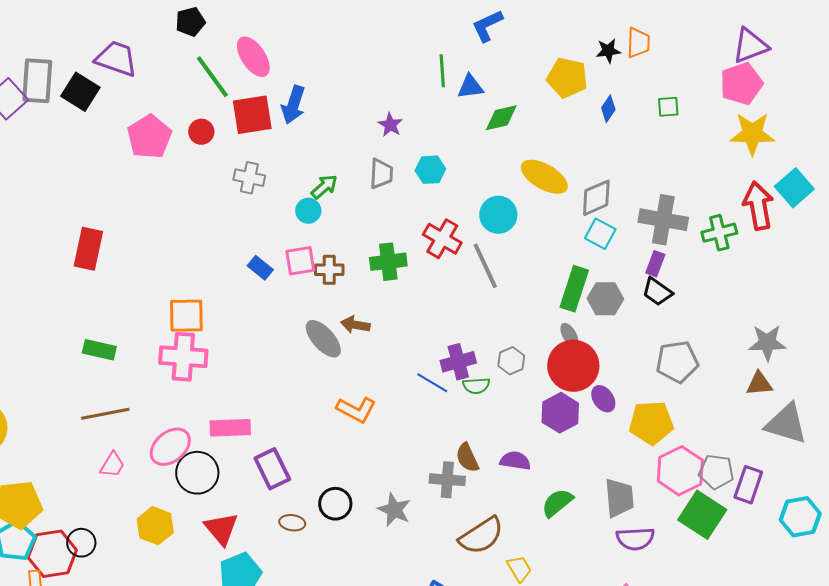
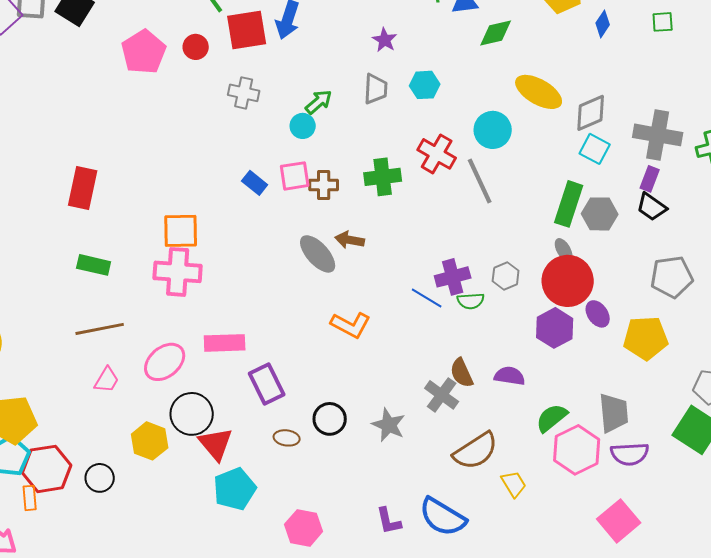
red rectangle: (88, 249) -> (83, 188), moved
pink hexagon: (680, 471) -> (577, 450), moved
black circle: (197, 473) -> (192, 414), moved
gray cross: (447, 480) -> (442, 395), turned 32
black circle: (81, 543) -> (100, 478), moved

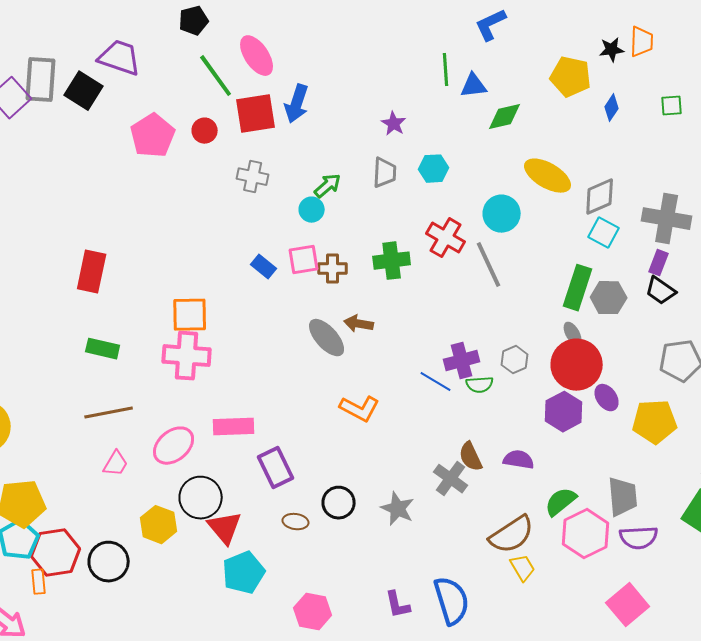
brown semicircle: (476, 451) -> (512, 535), moved
black circle: (100, 478) -> (109, 562), size x1.4
blue semicircle: (443, 517) -> (452, 601), turned -138

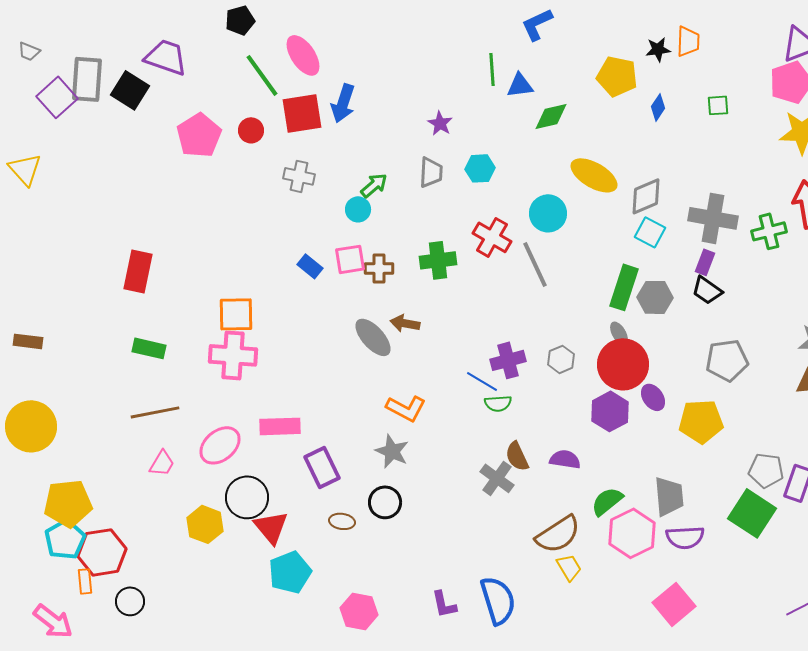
green semicircle: (480, 385) -> (498, 403), moved
gray star: (398, 509) -> (392, 451), moved
black circle: (109, 562) -> (130, 601), moved, size x0.7

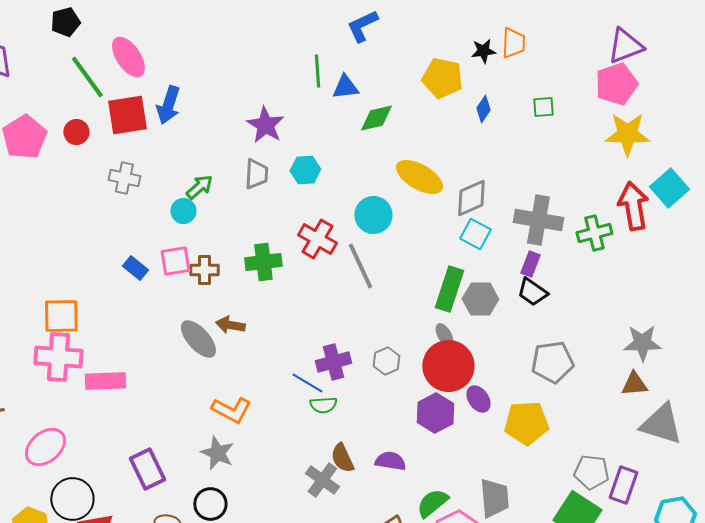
purple star: (440, 123) -> (265, 125), size x1.5
pink rectangle: (280, 426) -> (105, 381), moved

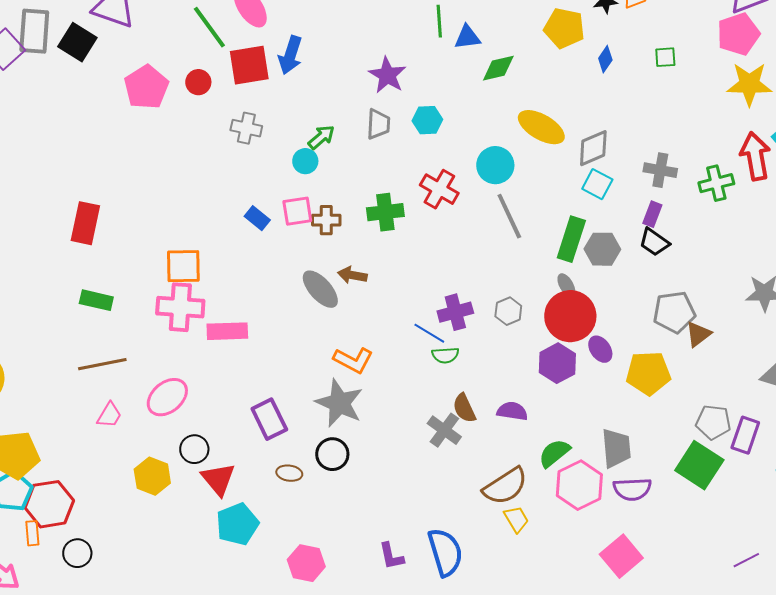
gray cross: (538, 220) -> (660, 170), size x0.7
gray line: (360, 266) -> (509, 216), moved
brown triangle: (634, 384) -> (698, 334), moved, turned -32
gray star: (217, 453) -> (339, 403), size x1.4
black circle: (72, 499) -> (194, 449), size x0.7

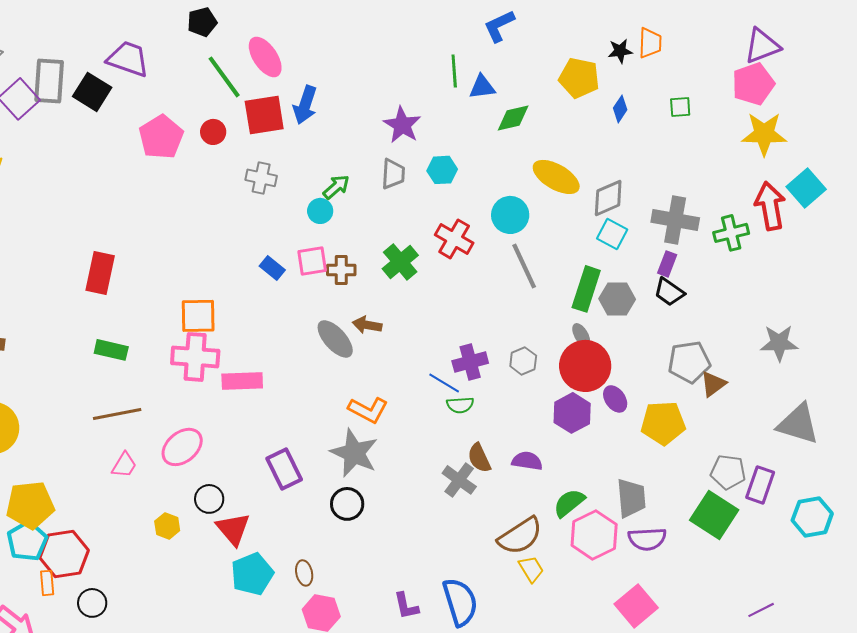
gray cross: (660, 170) -> (675, 220), size x1.4
green cross: (385, 212) -> (400, 262), turned -33
brown ellipse: (289, 473) -> (304, 573), moved, turned 70
yellow hexagon: (152, 476) -> (167, 526), size x0.7

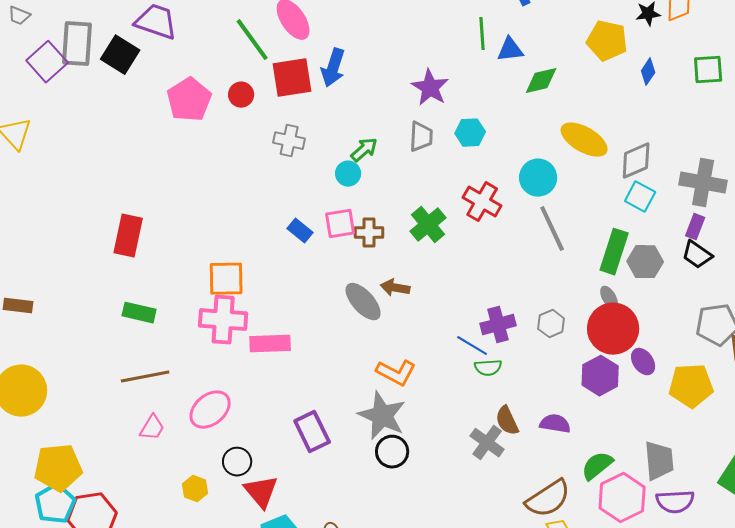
green square: (680, 107) -> (708, 70), size x1.4
black circle: (347, 504) -> (392, 452), moved

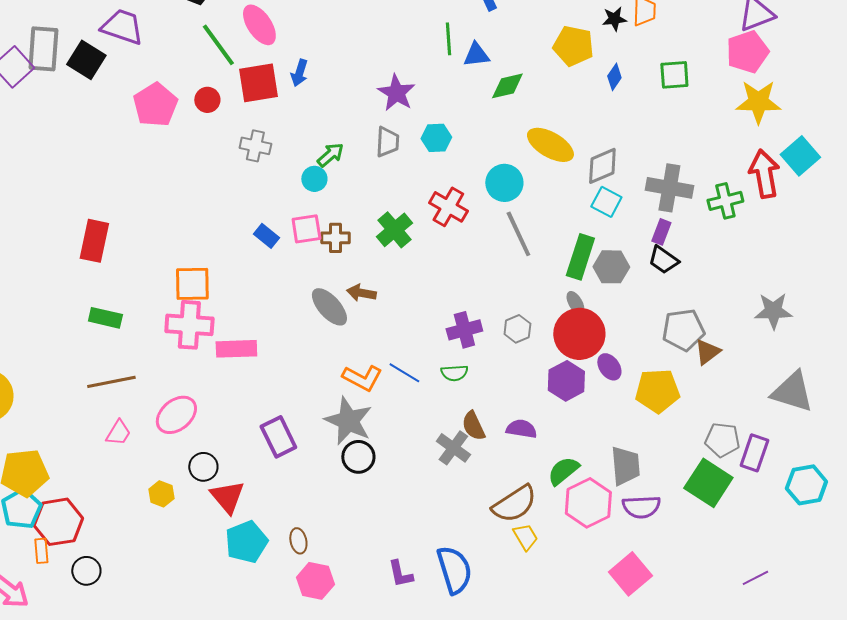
blue arrow: (333, 68) -> (299, 73), size x0.7
blue line: (472, 346) -> (404, 373), moved

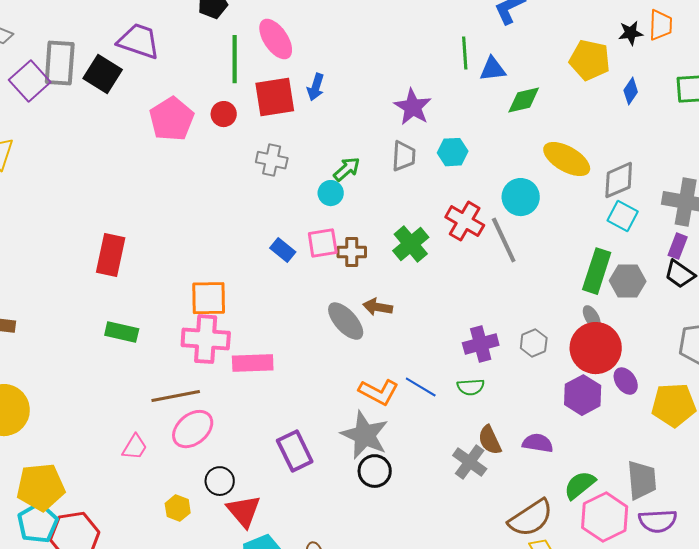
green line: (218, 45) -> (235, 59), turned 36
gray line: (518, 234) -> (504, 240), moved
brown line: (111, 382) -> (176, 396), moved

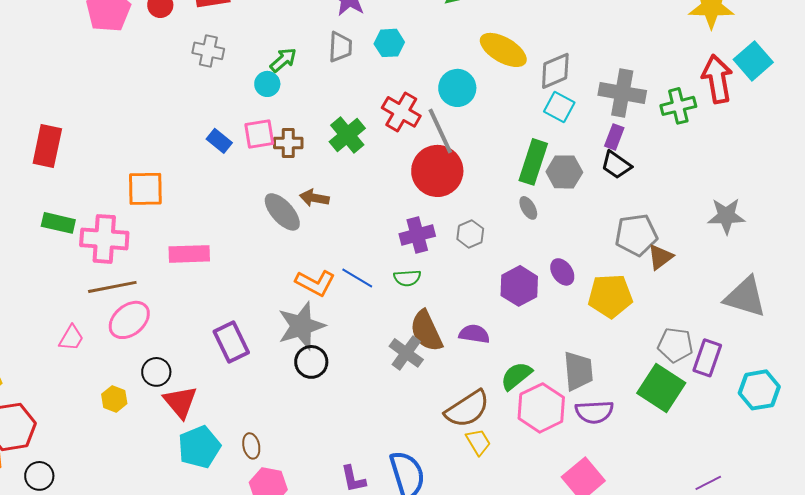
pink cross: (206, 339) -> (104, 239), moved
red circle: (596, 348) -> (437, 171), moved
gray star: (365, 435) -> (301, 326), turned 30
brown semicircle: (490, 440) -> (426, 331), size x1.4

